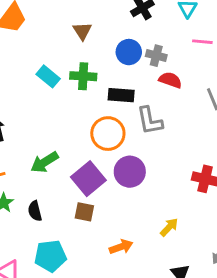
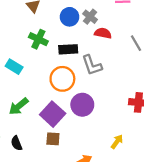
gray cross: (156, 56) -> (90, 17), turned 32
cyan rectangle: (48, 76) -> (14, 67), moved
green cross: (83, 76) -> (38, 39), turned 30

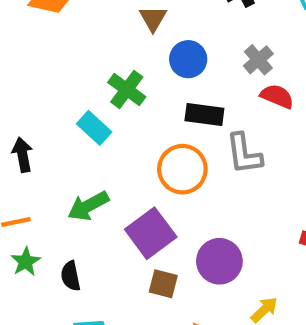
blue circle: (70, 17) -> (188, 59), moved
green cross: (38, 39) -> (127, 90), moved
purple circle: (82, 105) -> (219, 261), moved
brown square: (53, 139) -> (163, 284), moved

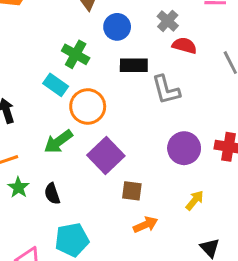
orange circle: (182, 169) -> (88, 106), moved
purple circle: (219, 261) -> (184, 148), moved
brown square: (163, 284) -> (132, 191), moved

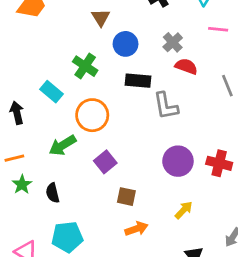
cyan rectangle: (56, 85) -> (51, 92), moved
purple square: (106, 156) -> (105, 162), size x0.7

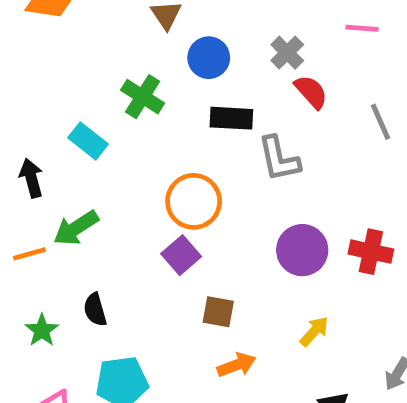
red semicircle: (186, 66) -> (311, 92), turned 30
orange circle: (92, 115) -> (194, 201), moved
green arrow: (62, 145) -> (76, 228), moved
green star: (22, 185) -> (42, 330), moved

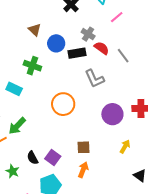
pink line: (362, 28) -> (117, 17), turned -32
black rectangle: (231, 118) -> (77, 53), moved
gray line: (381, 122) -> (123, 56), moved
purple square: (181, 255) -> (53, 158), moved
orange arrow: (237, 365) -> (83, 170), moved, turned -35

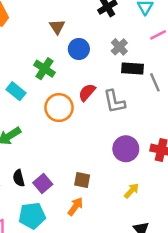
red semicircle: (102, 48) -> (87, 92), moved, turned -98
black rectangle: (77, 53) -> (133, 69), moved
orange circle: (63, 104) -> (59, 108), moved

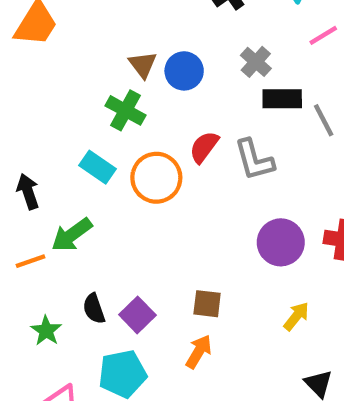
brown triangle: (57, 27) -> (143, 65), moved
cyan rectangle: (16, 91) -> (98, 167), moved

